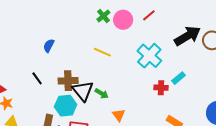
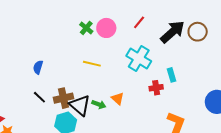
red line: (149, 15) -> (139, 22), moved
black line: (37, 78) -> (39, 97), moved
cyan rectangle: (178, 78) -> (172, 75), turned -56
orange triangle: (119, 115) -> (118, 99), moved

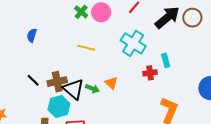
blue semicircle: (38, 67) -> (32, 35), moved

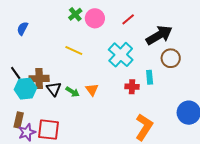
brown circle: (192, 18) -> (171, 58), moved
black triangle: (73, 89) -> (54, 89), size x0.7
cyan hexagon: (59, 107) -> (25, 89), moved

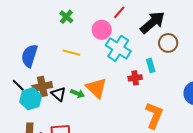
pink circle: (95, 18) -> (102, 30), moved
blue semicircle: (23, 28) -> (29, 56), moved, size x1.6
orange triangle: (92, 90) -> (96, 88), size x1.6

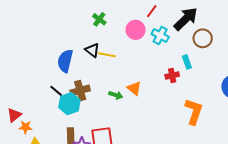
cyan cross: (118, 48) -> (160, 35), moved, size x0.7
orange triangle: (96, 88) -> (134, 88), size x0.7
black triangle: (59, 94) -> (92, 50), moved

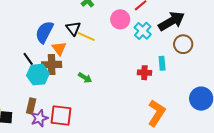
orange triangle: (134, 88) -> (59, 48), moved

